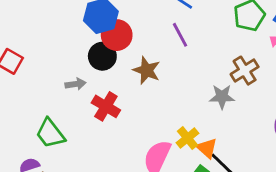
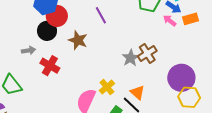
brown cross: (245, 71) -> (147, 54), moved
gray star: (222, 97) -> (131, 58), turned -30
orange triangle: (207, 148) -> (137, 92), moved

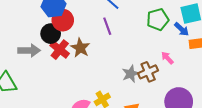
pink arrow: (170, 21) -> (167, 58), moved
gray arrow: (29, 50) -> (29, 50), size x1.5
red cross: (50, 66) -> (60, 50), moved

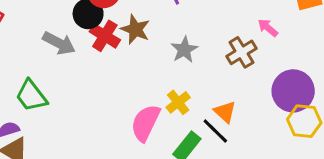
gray arrow: (29, 50) -> (59, 43), turned 35
gray star: (131, 74) -> (184, 50), moved

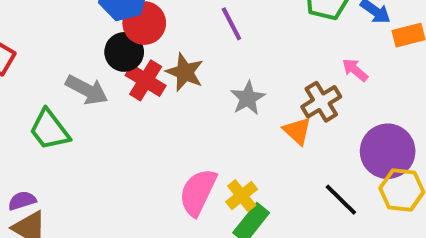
green trapezoid: (31, 96) -> (50, 130), moved
yellow cross: (178, 102) -> (242, 196), moved
orange triangle: (225, 112) -> (297, 131), moved
black line: (215, 131) -> (341, 200), moved

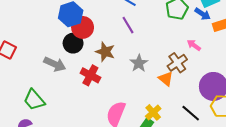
red cross: (146, 80) -> (90, 75), moved
green trapezoid: (50, 130) -> (34, 100), moved
yellow cross: (242, 196) -> (153, 112), moved

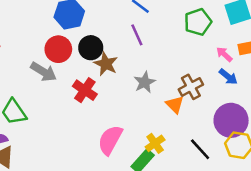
blue arrow: (203, 14) -> (228, 77), moved
red circle: (83, 27) -> (58, 49), moved
black circle: (73, 43) -> (91, 48), moved
pink arrow: (194, 45) -> (224, 54), moved

